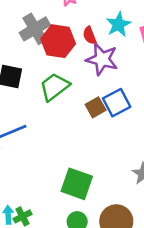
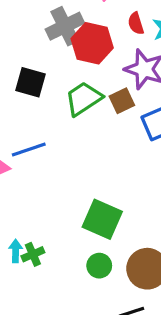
red semicircle: (90, 35) -> (136, 23), moved
brown square: (96, 107) -> (122, 101), moved

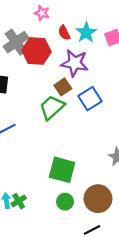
green trapezoid: (83, 99) -> (52, 107), moved

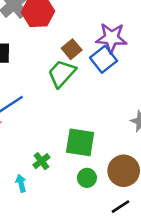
purple star: (75, 63) -> (111, 38), moved
green cross: (19, 201) -> (41, 161), moved

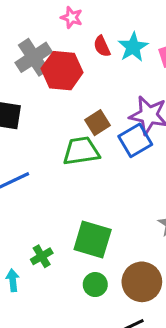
green trapezoid: (62, 73) -> (81, 151), turned 32

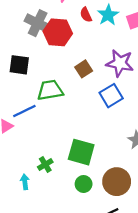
gray cross: (34, 57) -> (38, 23), turned -30
blue square: (135, 140) -> (111, 96), moved
green trapezoid: (81, 151) -> (50, 90), moved

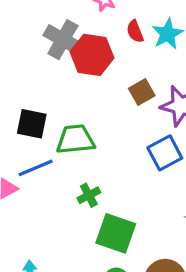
black square: (19, 65) -> (32, 124), moved
brown square: (84, 69) -> (142, 92), moved
green cross: (45, 164) -> (89, 195), moved

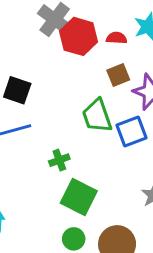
red semicircle: (135, 31) -> (117, 38), moved, turned 108
green trapezoid: (75, 139) -> (97, 116), moved, turned -111

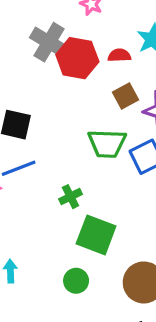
green trapezoid: (97, 116) -> (107, 143), turned -63
green circle: (74, 239) -> (76, 281), moved

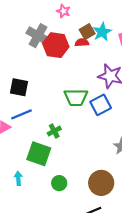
brown square: (125, 96) -> (87, 32), moved
green square: (96, 235) -> (39, 154), moved

